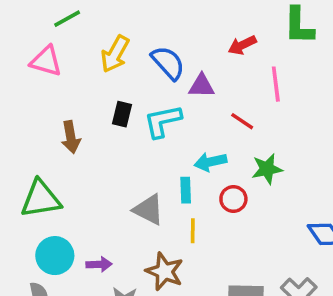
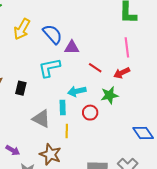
red arrow: (242, 45) -> (122, 73), moved
pink line: (276, 84) -> (127, 47), moved
black rectangle: (122, 114) -> (21, 88), moved
purple arrow: (99, 264) -> (13, 150), turned 32

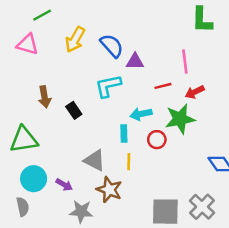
pink line: (127, 47) -> (185, 62), moved
red line: (95, 68) -> (163, 86), turned -48
black rectangle: (21, 88) -> (74, 110), turned -48
green star: (109, 95) -> (180, 119), size x1.4
gray triangle: (41, 119) -> (95, 160), moved

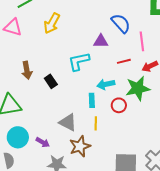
blue semicircle: (112, 46) -> (121, 23), moved
brown star: (109, 190) -> (80, 146), turned 30

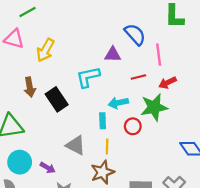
yellow arrow: (52, 23) -> (45, 50), moved
black rectangle: (51, 81) -> (57, 99), size x1.5
brown star: (80, 146) -> (103, 172), moved

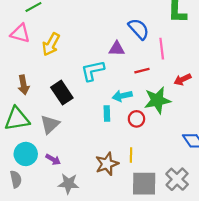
red arrow: (168, 83) -> (183, 79), moved
brown arrow: (30, 87) -> (24, 85), moved
gray triangle: (76, 145) -> (50, 124), moved, turned 50
yellow line: (107, 146) -> (131, 155), moved

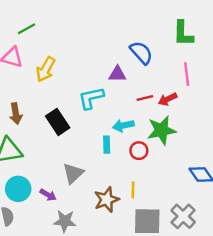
pink line: (162, 49) -> (187, 74), moved
red arrow: (183, 79) -> (168, 99), moved
gray triangle: (50, 124) -> (73, 173), moved

